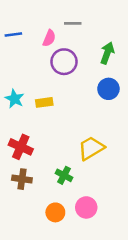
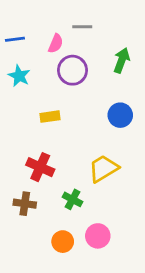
blue circle: (108, 89) -> (120, 115), moved
cyan star: (15, 99) -> (19, 76), moved
red cross: (21, 147) -> (40, 167), moved

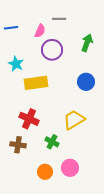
cyan star: (19, 76) -> (16, 64), moved
yellow rectangle: (50, 117) -> (36, 83), size x1.6

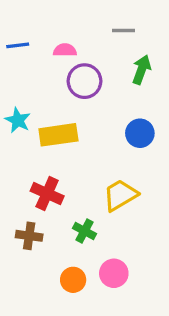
gray line: (59, 19) -> (124, 31), moved
pink semicircle: (40, 31) -> (65, 50), turned -112
cyan star: (16, 64) -> (18, 120), moved

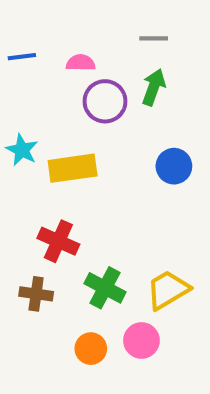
green arrow: (142, 70) -> (154, 87), moved
yellow trapezoid: (120, 195) -> (168, 290), moved
green cross: (84, 231) -> (105, 288), size x1.4

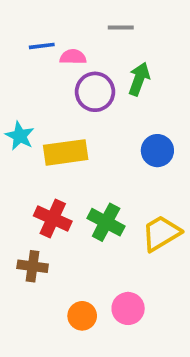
gray line: (154, 38) -> (121, 28), moved
blue line: (22, 57) -> (42, 46), moved
green cross: (105, 288) -> (106, 222), moved
yellow trapezoid: (168, 290) -> (161, 233), moved

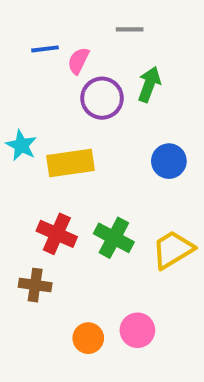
pink semicircle: (73, 57) -> (78, 61), turned -65

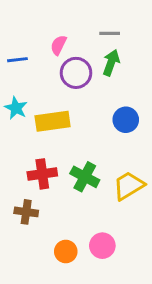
gray line: (130, 29) -> (110, 33), moved
blue line: (45, 49) -> (17, 60), moved
red cross: (57, 234) -> (42, 174), turned -32

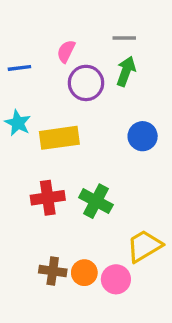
yellow trapezoid: (129, 186) -> (144, 246), moved
brown cross: (26, 212) -> (53, 271), moved
orange circle: (66, 252) -> (84, 273), moved

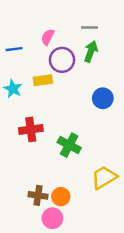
yellow rectangle: (59, 138) -> (43, 80), moved, size x0.7
red cross: (48, 198) -> (31, 129), moved
pink circle: (116, 279) -> (52, 218), moved

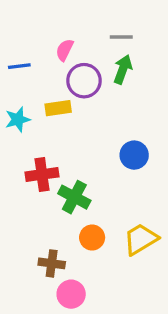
cyan star: (13, 89) -> (18, 119), turned 30
blue circle: (103, 98) -> (134, 155), moved
green cross: (69, 145) -> (74, 197), moved
orange circle: (61, 197) -> (92, 238), moved

